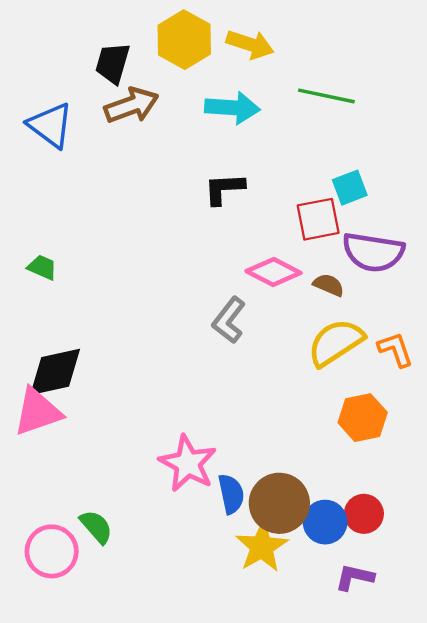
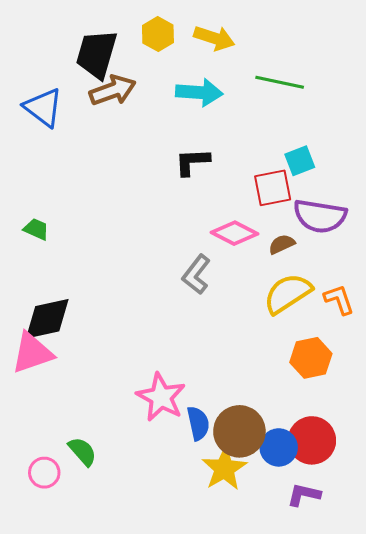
yellow hexagon: (184, 40) -> (158, 34), size x0.7
black trapezoid: (113, 63) -> (97, 54), size x1.4
brown semicircle: (329, 285) -> (282, 244), turned -48
red circle: (364, 514) -> (312, 440), size x1.4
pink circle: (52, 551) -> (44, 473), size x0.7

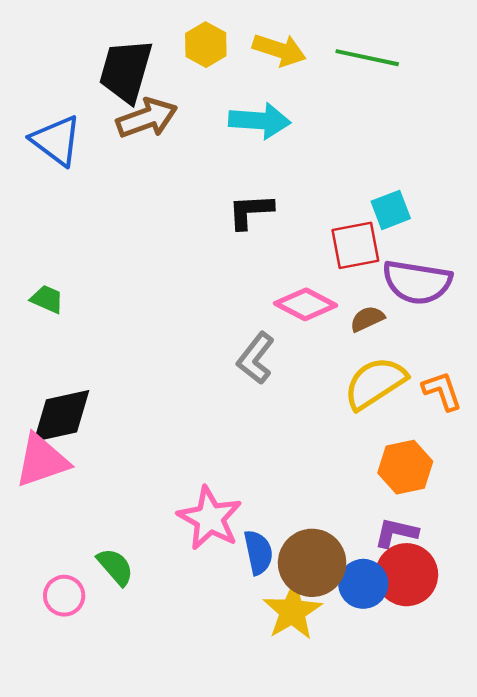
green line: (280, 82) -> (367, 58), moved
green semicircle: (82, 451) -> (115, 567), moved
pink circle: (44, 473) -> (64, 596), moved
purple L-shape: (304, 495) -> (396, 533), moved

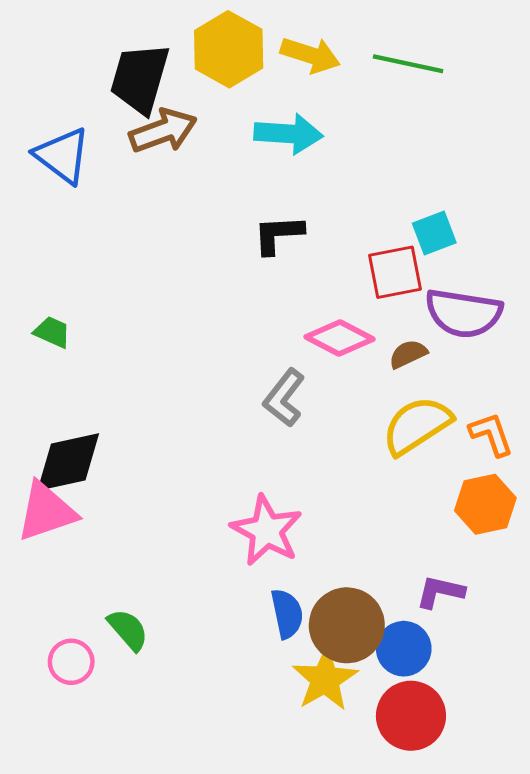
yellow hexagon: (206, 45) -> (229, 49), size x1.5
orange hexagon: (405, 467) -> (485, 504), moved
pink star: (210, 518) -> (267, 530), moved
red circle: (407, 575) -> (411, 716), moved

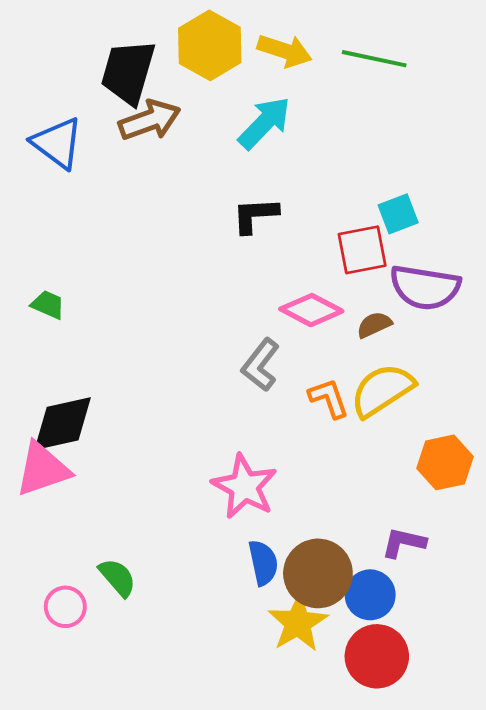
cyan arrow: (288, 134) -> (265, 123), turned -50
orange L-shape: (491, 434) -> (329, 398), moved

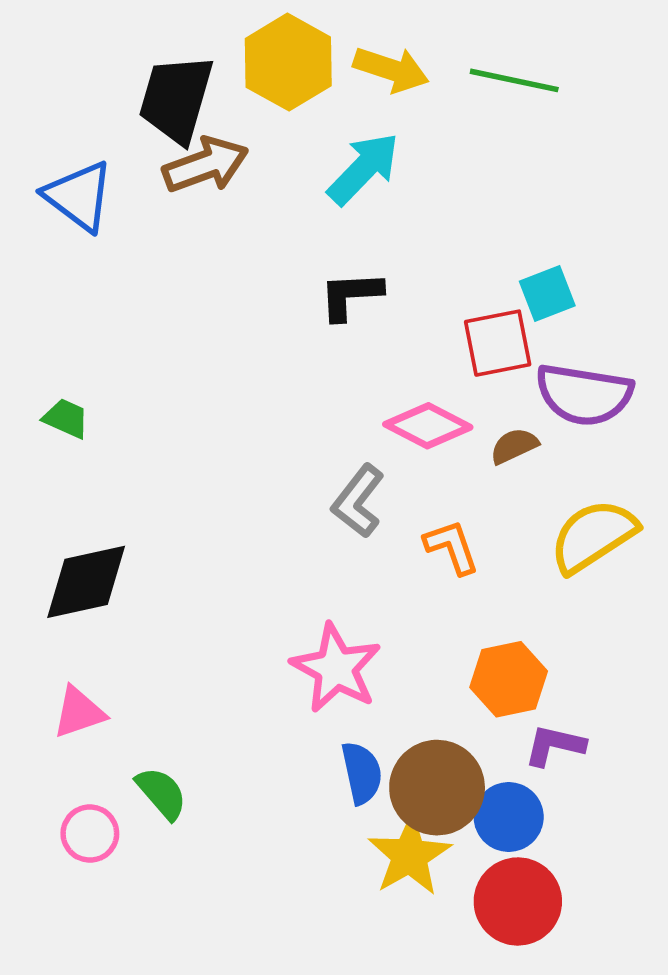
yellow semicircle: (382, 390) -> (593, 536), moved
orange hexagon: (445, 462) -> (509, 679), moved
pink triangle: (43, 469) -> (79, 712), moved, size x0.7

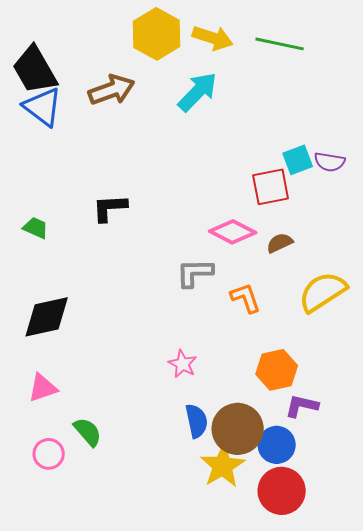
black trapezoid: (176, 99) -> (35, 70), moved, turned -46
black L-shape: (351, 295) -> (110, 208), moved
purple semicircle: (584, 395) -> (330, 162), moved, size x0.6
gray L-shape: (358, 501) -> (195, 273), turned 51
pink star: (336, 668) -> (183, 364), size x0.6

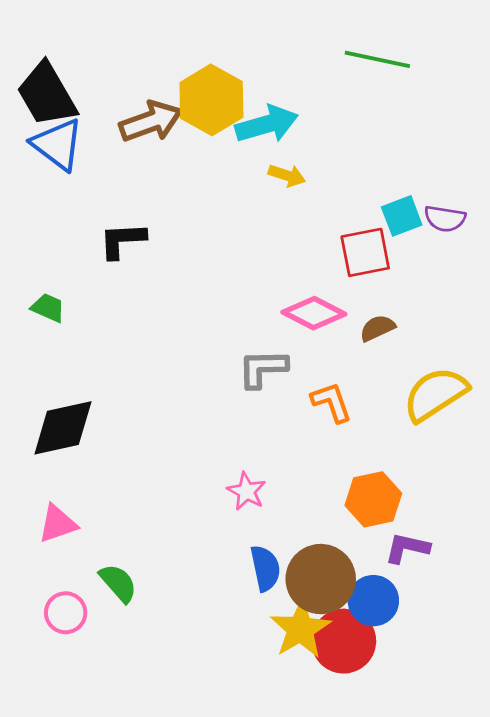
yellow hexagon: (157, 34) -> (211, 100), moved
yellow arrow: (213, 38) -> (287, 175), moved, size x0.7
cyan arrow: (198, 92) -> (267, 124), turned 30
black L-shape: (110, 208) -> (122, 240), moved
red circle: (282, 491) -> (344, 641), moved

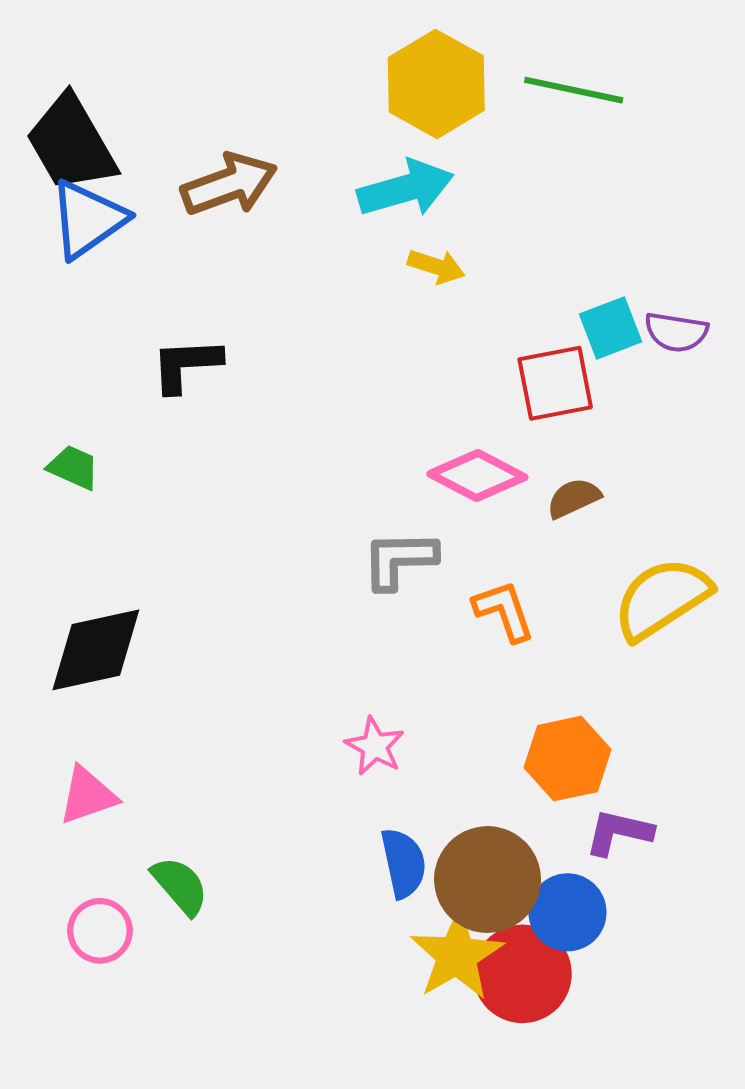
yellow hexagon: (211, 100) -> (436, 84), moved
blue triangle: (58, 144) -> (88, 219), turned 48

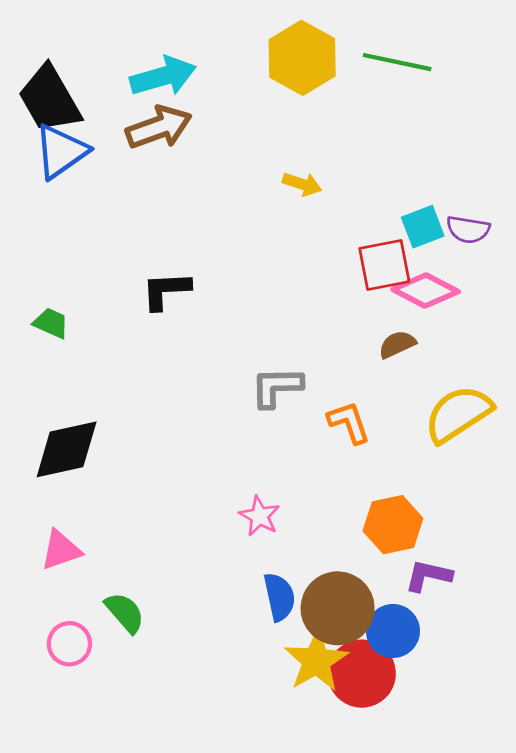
cyan arrow: (405, 188) -> (163, 76), moved
black L-shape: (186, 365) -> (166, 290), moved
pink diamond: (477, 476) -> (426, 290), moved

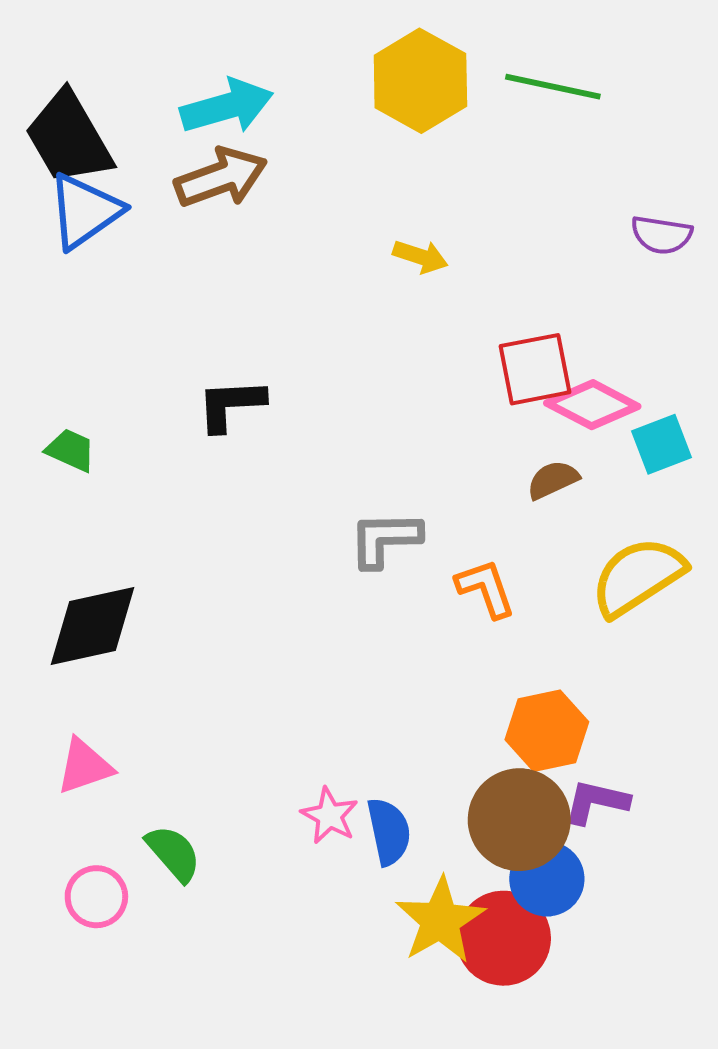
cyan square: (423, 227) -> (661, 444), moved
purple semicircle: (468, 229) -> (661, 235), moved
pink star: (260, 516) -> (330, 816), moved
brown circle: (338, 608) -> (519, 820), moved

